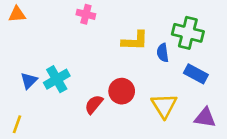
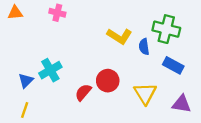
pink cross: (86, 14) -> (57, 13), moved
yellow L-shape: (135, 41) -> (119, 36), turned 30
blue triangle: (29, 81) -> (26, 81), moved
yellow line: (17, 124) -> (25, 110), moved

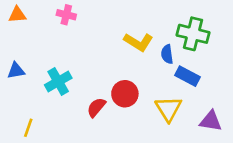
blue rectangle: (173, 65) -> (188, 76), moved
blue triangle: (26, 81) -> (16, 71), moved, turned 35

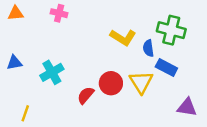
yellow triangle: (168, 109) -> (141, 82), moved

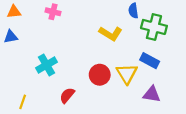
blue semicircle: (148, 48) -> (133, 11), moved
blue triangle: (14, 63) -> (11, 37), moved
red semicircle: (86, 95) -> (67, 95), moved
purple triangle: (187, 107) -> (152, 94), moved

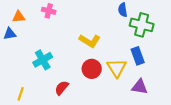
orange triangle: (14, 12) -> (19, 17), moved
yellow L-shape: (111, 33) -> (90, 41), moved
blue rectangle: (150, 61) -> (138, 56), turned 42

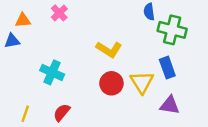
pink cross: (49, 11) -> (59, 13), turned 32
cyan cross: (43, 60) -> (52, 72), turned -36
red semicircle: (62, 88) -> (62, 112), moved

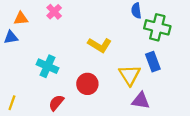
red circle: (111, 83) -> (87, 84), moved
purple triangle: (170, 105) -> (141, 101), moved
yellow line: (25, 114) -> (12, 103), moved

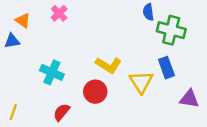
orange triangle: (21, 18) -> (23, 20), turned 40
yellow L-shape: (100, 45) -> (109, 65), moved
purple triangle: (141, 101) -> (189, 99), moved

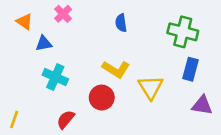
blue semicircle: (148, 12) -> (121, 23), moved
blue triangle: (12, 41) -> (44, 43), moved
blue rectangle: (166, 68) -> (191, 69), moved, turned 35

